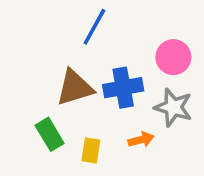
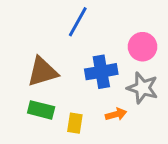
brown triangle: (75, 88) -> (43, 72), moved
green rectangle: (50, 134) -> (41, 110), turned -45

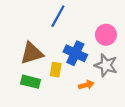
blue cross: (101, 72) -> (75, 53), turned 35
yellow rectangle: (75, 123) -> (56, 70), moved

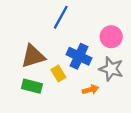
yellow rectangle: (56, 70) -> (58, 73), turned -40

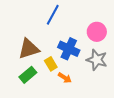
green rectangle: (32, 86) -> (28, 75), turned -54
orange arrow: (91, 90) -> (65, 78), moved, turned 48

